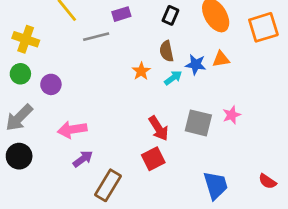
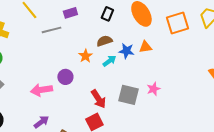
brown semicircle: (166, 51) -> (104, 41), turned 84
purple circle: (51, 84) -> (65, 77), moved
pink arrow: (72, 130) -> (41, 90), moved

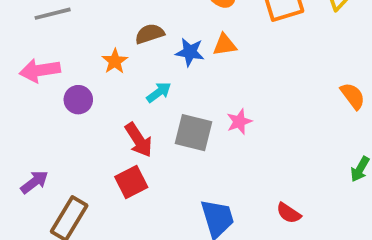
cyan arrow: (109, 61) -> (159, 92), moved
pink arrow: (41, 90) -> (40, 70), moved

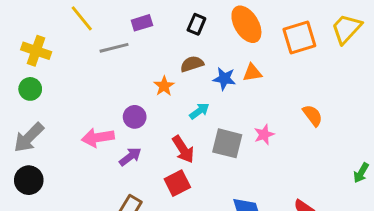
pink arrow: (40, 70) -> (98, 137), moved
orange semicircle: (353, 96) -> (313, 115), moved
purple arrow: (34, 182) -> (130, 157), moved

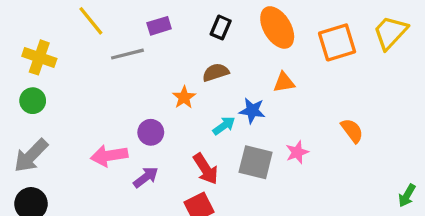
blue star: (224, 79) -> (252, 111), moved

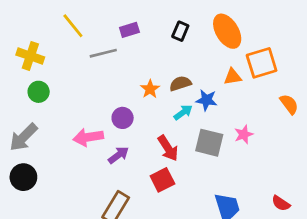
orange square: (337, 42) -> (262, 63), moved
brown semicircle: (216, 72) -> (180, 84), moved
green circle: (33, 101) -> (39, 92), moved
orange semicircle: (352, 131) -> (289, 104), moved

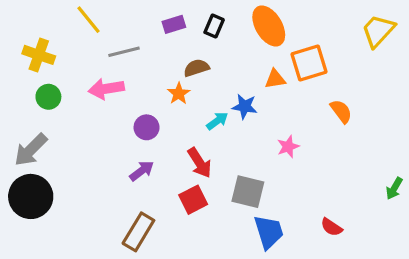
purple rectangle: (129, 30) -> (174, 24), moved
brown semicircle: (180, 84) -> (196, 68), moved
pink arrow: (88, 137) -> (106, 89), moved
gray square: (209, 143) -> (248, 192), moved
black circle: (23, 177) -> (31, 196), size x1.4

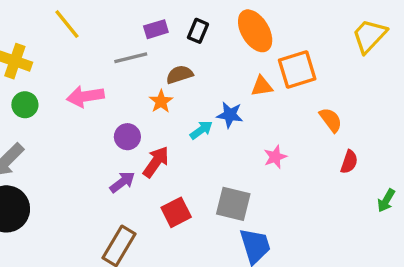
gray line: (124, 52) -> (131, 58), moved
red arrow: (200, 163) -> (156, 162), moved, turned -112
red semicircle: (331, 227) -> (349, 162), moved, turned -105

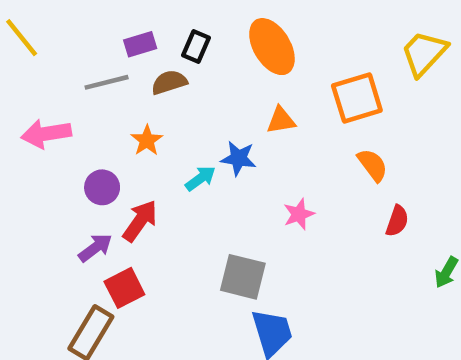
orange square: (297, 69) -> (357, 98), moved
brown semicircle: (179, 75) -> (169, 82), moved
red square: (176, 212) -> (124, 288), moved

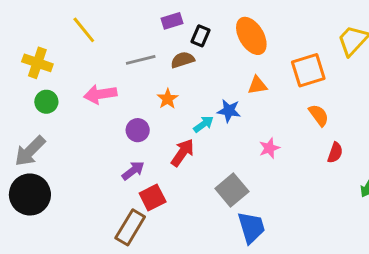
purple rectangle: (140, 44) -> (172, 21), moved
red arrow: (140, 221) -> (183, 153), moved
gray square: (243, 277) -> (232, 190), turned 36

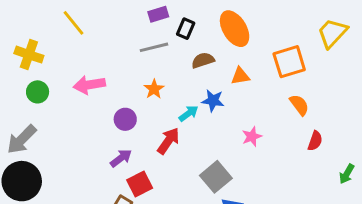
gray line: (141, 60) -> (154, 47), moved
brown semicircle: (183, 60) -> (203, 60), moved

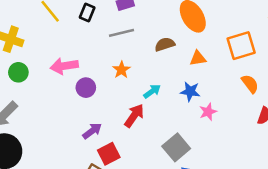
black rectangle: (186, 29) -> (87, 12), moved
blue star: (213, 101) -> (190, 91), moved
purple circle: (125, 119) -> (86, 88), moved

